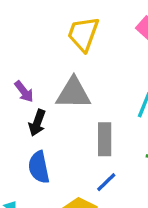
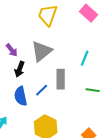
gray triangle: (73, 93) -> (42, 51), turned -40
blue line: (106, 182) -> (42, 90), moved

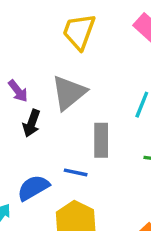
blue line: (42, 90) -> (76, 172), moved, turned 56
blue semicircle: (21, 96) -> (33, 188), moved, turned 72

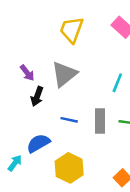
gray rectangle: (101, 140) -> (100, 121), moved
blue line: (76, 172) -> (69, 120), moved

